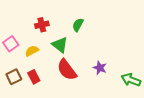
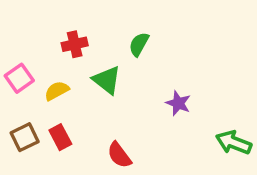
purple star: (100, 68) -> (178, 103), moved
red semicircle: (67, 70) -> (119, 155), moved, size x0.7

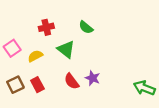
green semicircle: (139, 44) -> (86, 27), turned -80
purple star: (178, 103) -> (93, 78), moved
red semicircle: (119, 155) -> (72, 81), moved

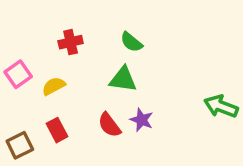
green triangle: (66, 49) -> (123, 79), moved, turned -30
brown square: (15, 85) -> (20, 145), moved
green arrow: (144, 88) -> (221, 106), moved

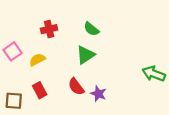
green triangle: (123, 79) -> (85, 55), turned -42
purple star: (142, 120) -> (98, 94), moved
brown square: (20, 145) -> (14, 101), turned 30

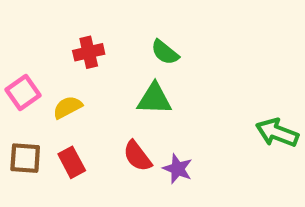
green triangle: (85, 55) -> (154, 99), turned 36
brown square: (14, 101) -> (25, 158), moved

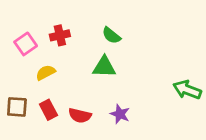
pink square: (23, 92) -> (26, 44), moved
red semicircle: (137, 156) -> (80, 115), moved, turned -40

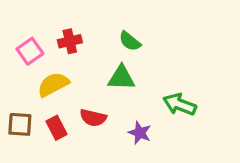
yellow semicircle: (46, 73) -> (53, 84), size x1.4
green arrow: (187, 90) -> (180, 104), moved
red semicircle: (80, 115) -> (93, 118), moved

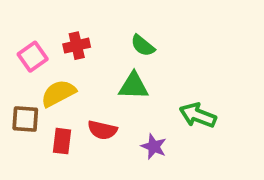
brown square: (20, 124) -> (25, 119), moved
red rectangle: (57, 128) -> (62, 141), turned 35

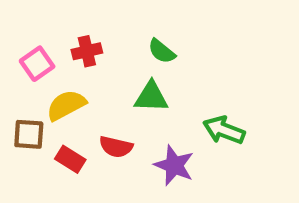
red rectangle: (62, 141) -> (70, 159), turned -65
purple star: (154, 147) -> (174, 165), size x1.4

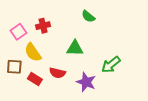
green semicircle: (162, 51) -> (88, 16), moved
yellow semicircle: (66, 105) -> (33, 52), turned -96
green arrow: (224, 130) -> (111, 65), turned -60

